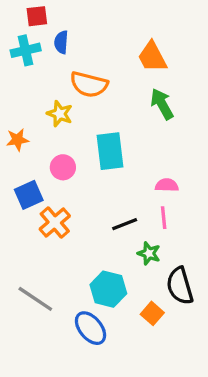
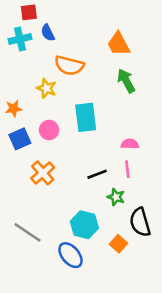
blue semicircle: (61, 42) -> (48, 33), turned -30
blue square: (29, 195) -> (20, 139), moved

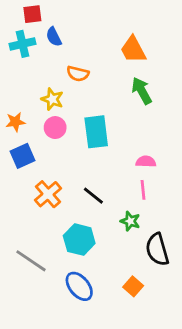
orange semicircle: (69, 66) -> (78, 74), size x0.7
pink circle: (49, 130) -> (55, 128), moved
black line: (97, 174) -> (93, 196), moved, turned 60
cyan hexagon: (84, 225) -> (79, 240), moved
orange square: (119, 244) -> (133, 286), moved

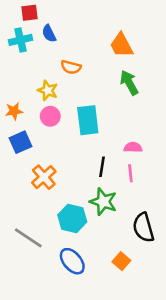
black line: (93, 196) -> (102, 167), moved, turned 60
green star: (130, 221) -> (103, 202), moved, size x1.5

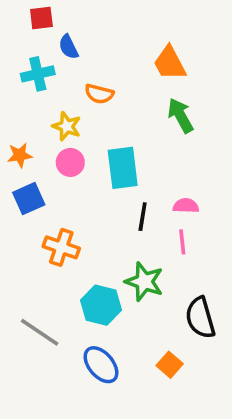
cyan cross: (21, 40) -> (38, 74), moved
black line: (102, 167) -> (143, 217), moved
orange cross: (44, 177) -> (61, 247), turned -30

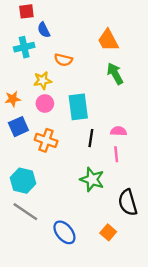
yellow star: (67, 126) -> (43, 81), turned -30
orange cross: (61, 247) -> (46, 140), moved
cyan hexagon: (101, 305) -> (23, 181), moved

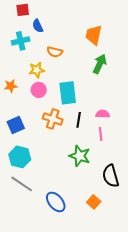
orange trapezoid: (108, 40) -> (94, 35), turned 40
green arrow: (115, 74) -> (100, 64), turned 54
blue square: (18, 127) -> (16, 125), moved
orange cross: (46, 140) -> (53, 119), moved

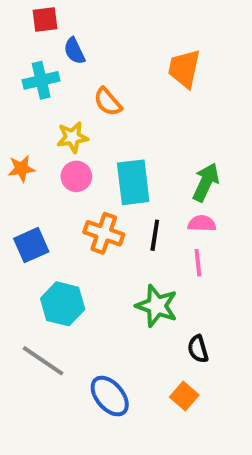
orange semicircle: (55, 52) -> (108, 102), turned 35
green arrow: (100, 64) -> (206, 182), moved
cyan hexagon: (20, 157) -> (63, 304), moved
black semicircle: (111, 176) -> (198, 349), moved, size x0.6

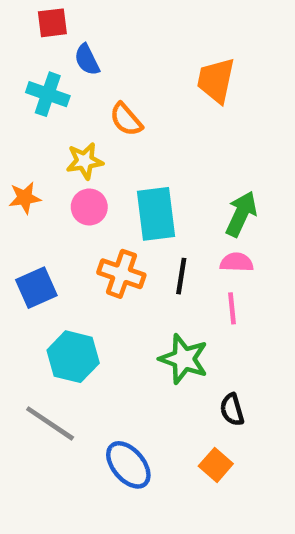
cyan cross: (41, 80) -> (48, 94), turned 32

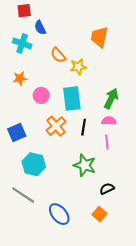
yellow star: (85, 161) -> (78, 67), moved
orange star: (25, 198) -> (20, 78), moved
orange cross: (121, 274) -> (56, 126), turned 30
black semicircle: (232, 410) -> (107, 189), turned 80

